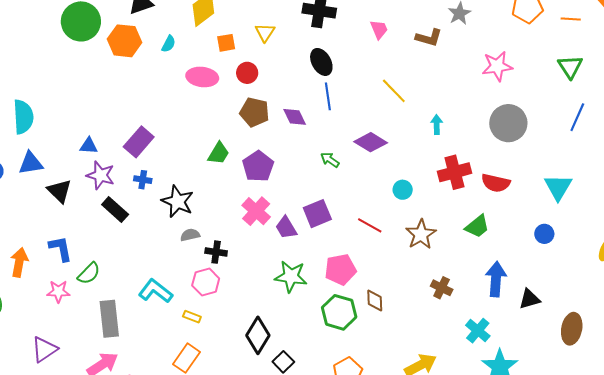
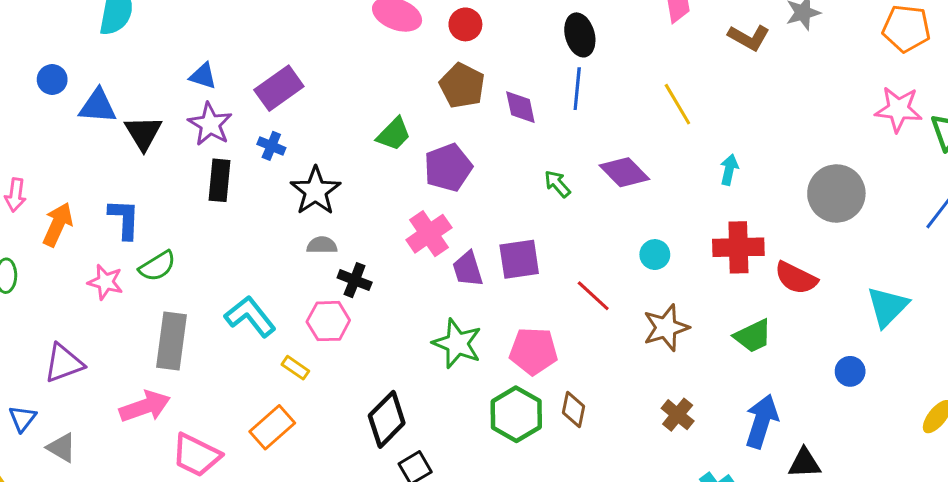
pink star: (497, 66) -> (898, 109), moved
blue triangle: (31, 163) -> (98, 106), moved
black rectangle: (115, 209) -> (219, 180), turned 40

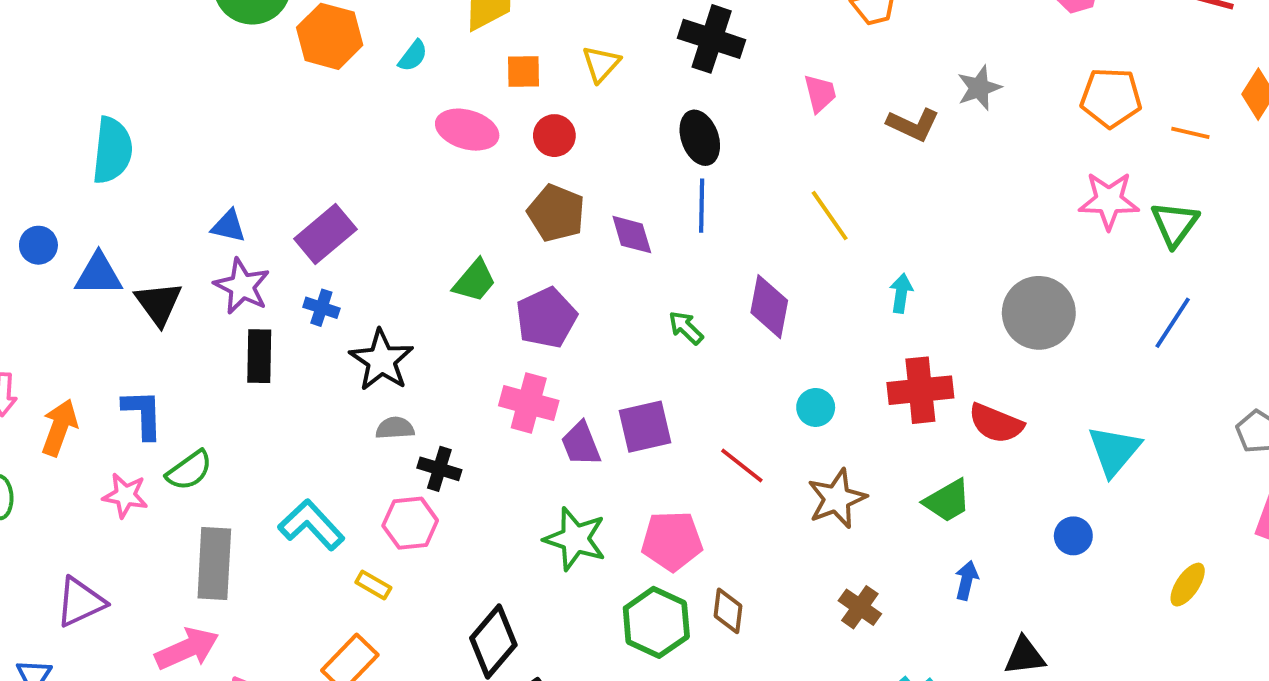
purple diamond: (624, 172) -> (769, 307), turned 60
pink cross: (429, 234) -> (529, 403), turned -36
blue arrow: (762, 421) -> (967, 580), moved, size x0.6

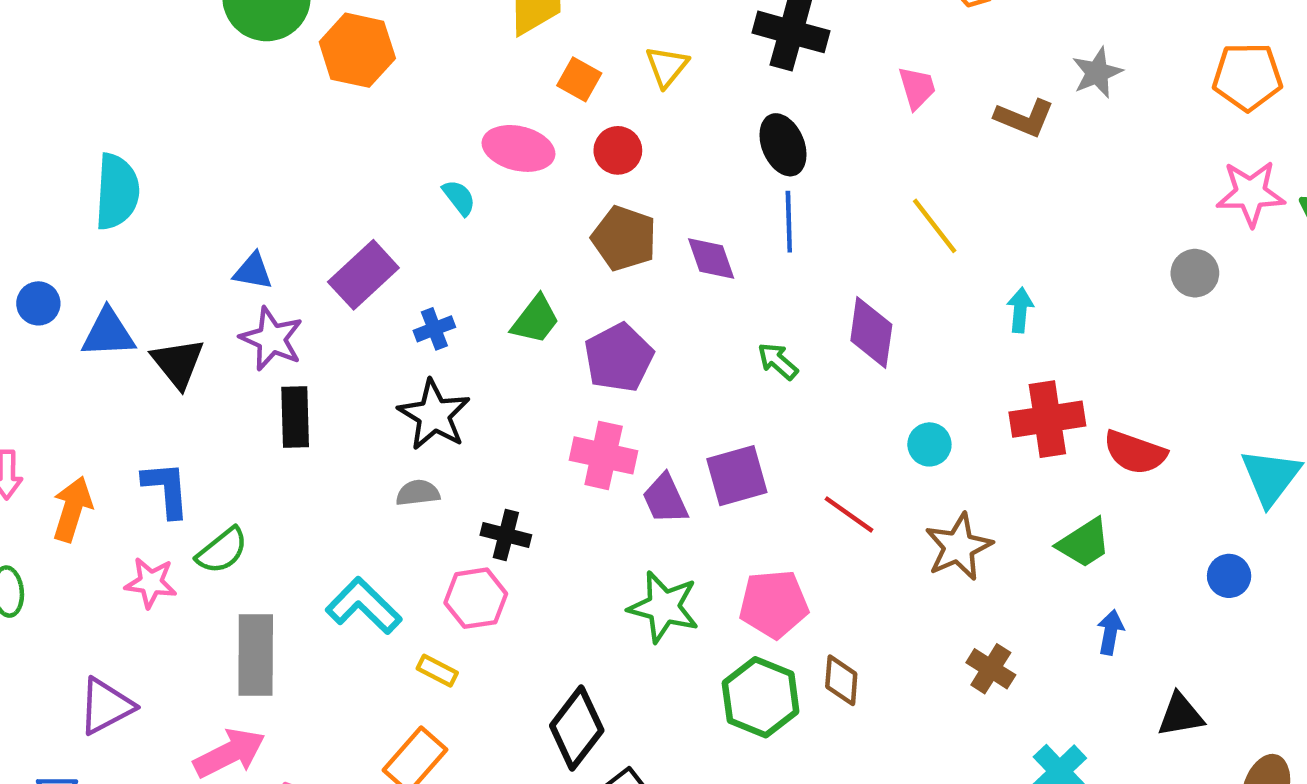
cyan semicircle: (413, 56) -> (459, 198), moved, turned -72
orange square: (523, 72) -> (579, 79), turned 33
blue cross: (321, 308) -> (434, 329), moved, turned -36
gray circle: (1039, 313) -> (1195, 273), moved, size x0.6
gray semicircle: (395, 428) -> (418, 493), moved

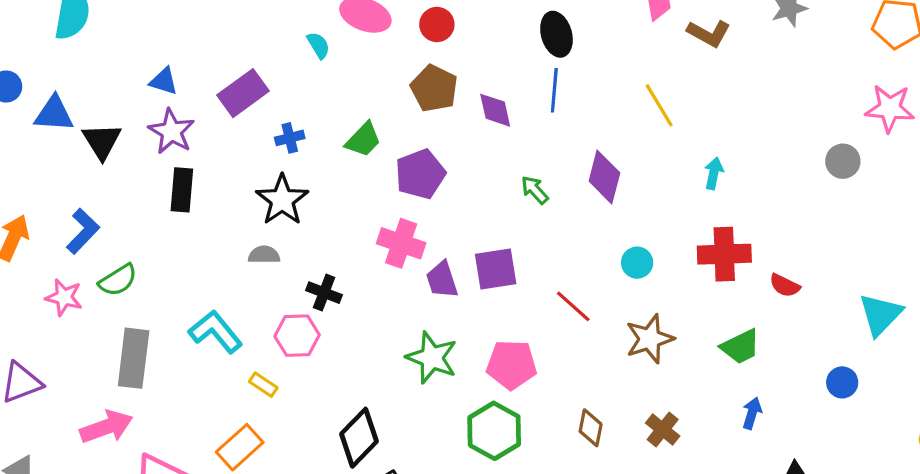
brown L-shape: (1024, 118) -> (709, 33), moved
red semicircle: (1135, 452) -> (785, 285), size x0.7
blue L-shape: (166, 489) -> (83, 231), turned 42
brown diamond: (841, 680) -> (591, 428), moved

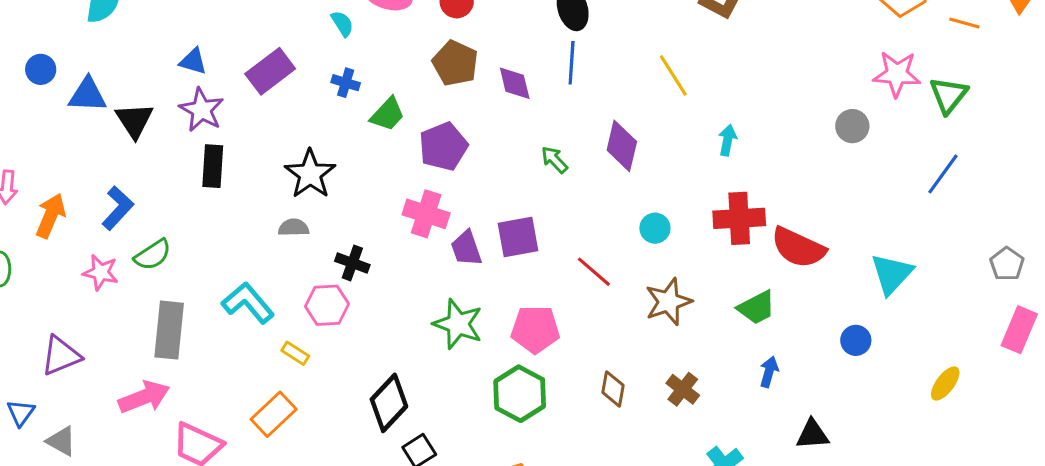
blue cross: (290, 138) -> (346, 83), moved, turned 32
red semicircle: (785, 285) -> (798, 248), size x1.8

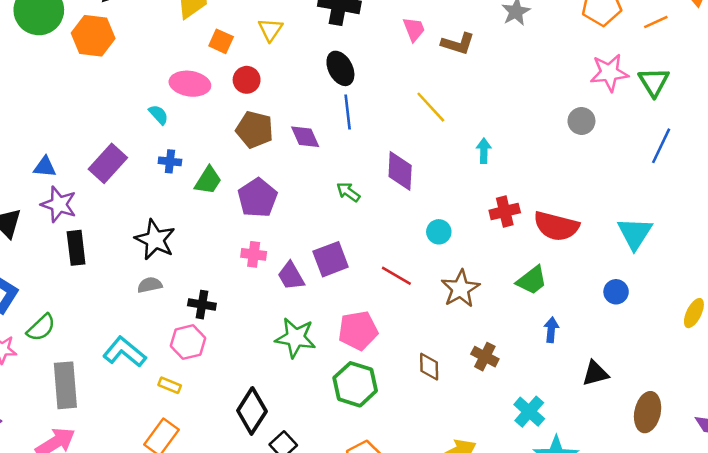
orange line: (964, 23) -> (656, 22), turned -30
pink cross: (426, 214) -> (254, 254), size x0.7
red cross: (739, 218) -> (505, 211), size x0.7

